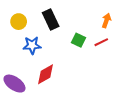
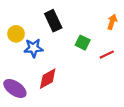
yellow circle: (19, 22) -> (16, 34), moved
red line: (101, 42) -> (107, 55), moved

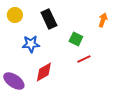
yellow circle: (16, 34) -> (15, 15), moved
red line: (107, 55) -> (84, 59), moved

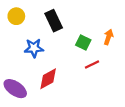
orange arrow: (103, 20) -> (108, 37), moved

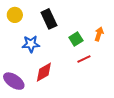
green square: (83, 43) -> (76, 39), turned 32

